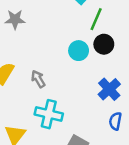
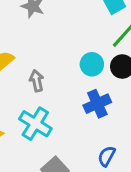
blue cross: (109, 89) -> (97, 104), moved

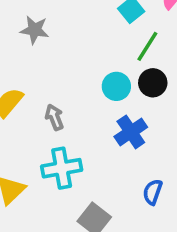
cyan cross: (35, 124) -> (62, 168), turned -32

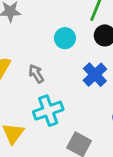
cyan circle: (116, 86) -> (65, 38), moved

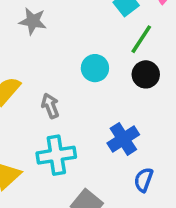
blue cross: (95, 75) -> (123, 139), moved

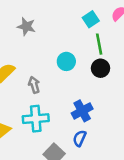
green line: (141, 39) -> (99, 44), turned -48
blue semicircle: (144, 180) -> (80, 138), moved

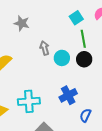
cyan circle: (66, 61) -> (62, 58), moved
gray arrow: (34, 85) -> (45, 48), moved
blue semicircle: (80, 138) -> (85, 115), moved

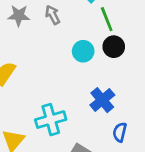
gray arrow: (45, 48) -> (53, 15), moved
blue semicircle: (85, 115) -> (120, 132), moved

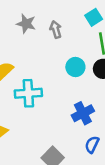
cyan cross: (51, 120) -> (28, 93), moved

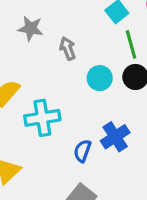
gray arrow: (56, 29) -> (68, 48), moved
blue semicircle: (92, 145) -> (82, 151), moved

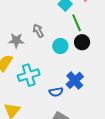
gray star: (31, 28) -> (16, 40), moved
blue semicircle: (82, 151) -> (56, 92), turned -112

